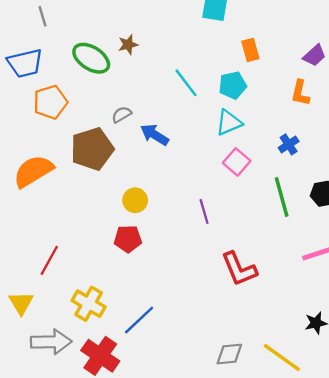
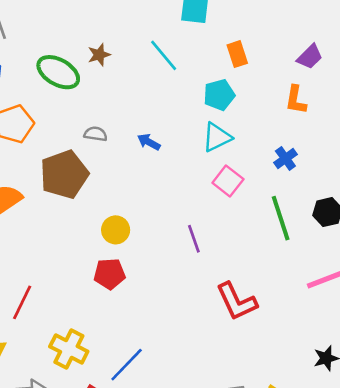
cyan line: (186, 83) -> (164, 55), moved
gray semicircle: (122, 115) -> (96, 134), turned 42
blue arrow: (155, 135) -> (149, 142), moved, size x0.7

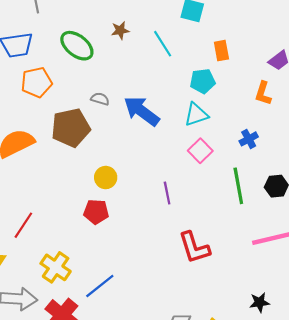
brown star: (99, 55) -> (120, 30), moved
blue arrow: (149, 142) -> (142, 111), size x2.0

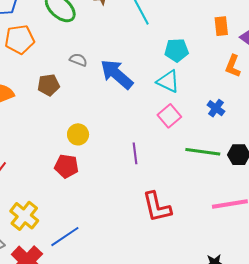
orange rectangle: (221, 51) -> (221, 26), moved
cyan triangle: (196, 115) -> (168, 81), turned 40
brown pentagon: (71, 128) -> (49, 85), size x0.6
blue cross: (249, 139) -> (216, 108), turned -30
green line: (238, 186) -> (203, 152), turned -76

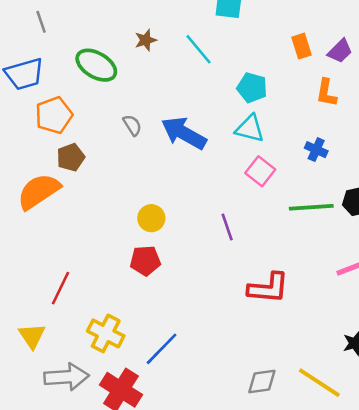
cyan pentagon: (177, 50) -> (252, 88), turned 30
gray semicircle: (78, 60) -> (132, 125), turned 48
brown pentagon: (49, 85) -> (71, 157), moved
red L-shape: (157, 207) -> (268, 288), turned -60

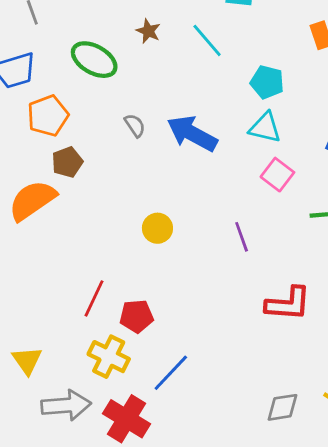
brown star: (146, 40) -> (148, 31), turned -30
red pentagon: (145, 261) -> (136, 316), moved
red line: (61, 288) -> (94, 298), moved

